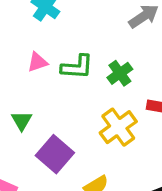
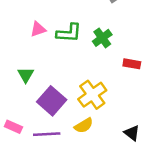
yellow cross: (118, 127) -> (92, 95), moved

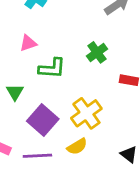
green L-shape: (69, 33) -> (52, 68), moved

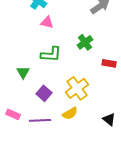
pink triangle: (28, 43) -> (47, 22), moved, turned 32
purple square: (43, 120) -> (44, 93), size x0.7

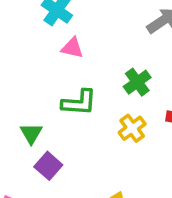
yellow cross: (77, 88) -> (132, 128), moved, size x0.7
purple square: (44, 93) -> (48, 166), moved

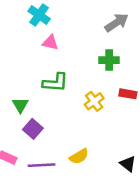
green cross: (137, 82) -> (109, 60), moved, turned 36

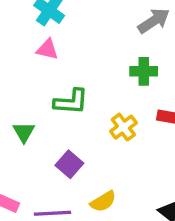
pink triangle: (50, 43) -> (47, 49), moved
purple square: (33, 129) -> (69, 164), moved

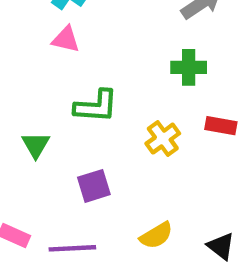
purple square: (69, 164) -> (94, 186), turned 32
yellow semicircle: (103, 201) -> (156, 235), moved

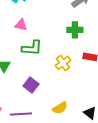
pink triangle: (66, 39) -> (21, 25), moved
purple square: (94, 186) -> (31, 85), turned -35

